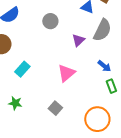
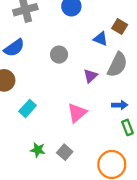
blue arrow: (104, 66) -> (120, 105), turned -40
green star: (15, 103) -> (38, 150), moved

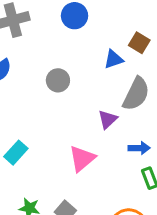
blue triangle: (101, 39) -> (114, 59), turned -40
purple triangle: (90, 76) -> (108, 119), moved

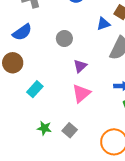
purple triangle: (108, 119) -> (80, 66), moved

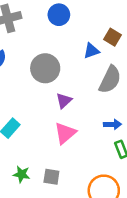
gray circle: (64, 39) -> (45, 68), size x1.5
gray square: (70, 130) -> (51, 177), turned -32

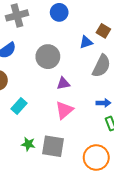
purple triangle: (64, 101) -> (63, 83), turned 32
gray square: (51, 177) -> (53, 146), size x1.6

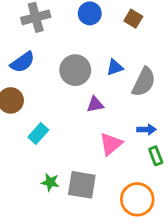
brown square: (103, 31) -> (133, 19), moved
blue triangle: (86, 42) -> (115, 67), moved
pink triangle: (64, 110) -> (111, 144), moved

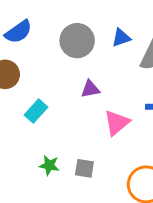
purple triangle: (95, 104) -> (90, 89), moved
gray square: (82, 185) -> (84, 168), size x0.6

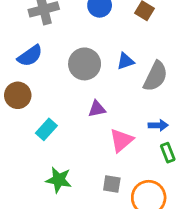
green star: (49, 165) -> (59, 180), size x1.4
gray square: (84, 168) -> (112, 184), moved

